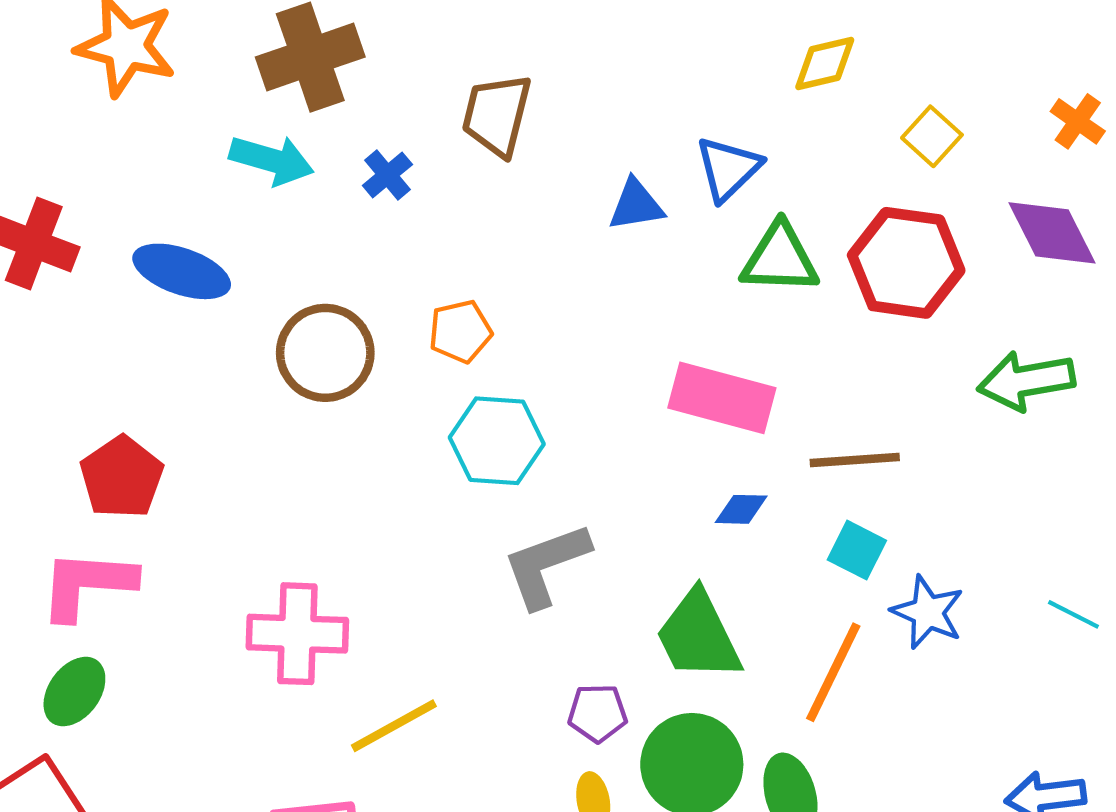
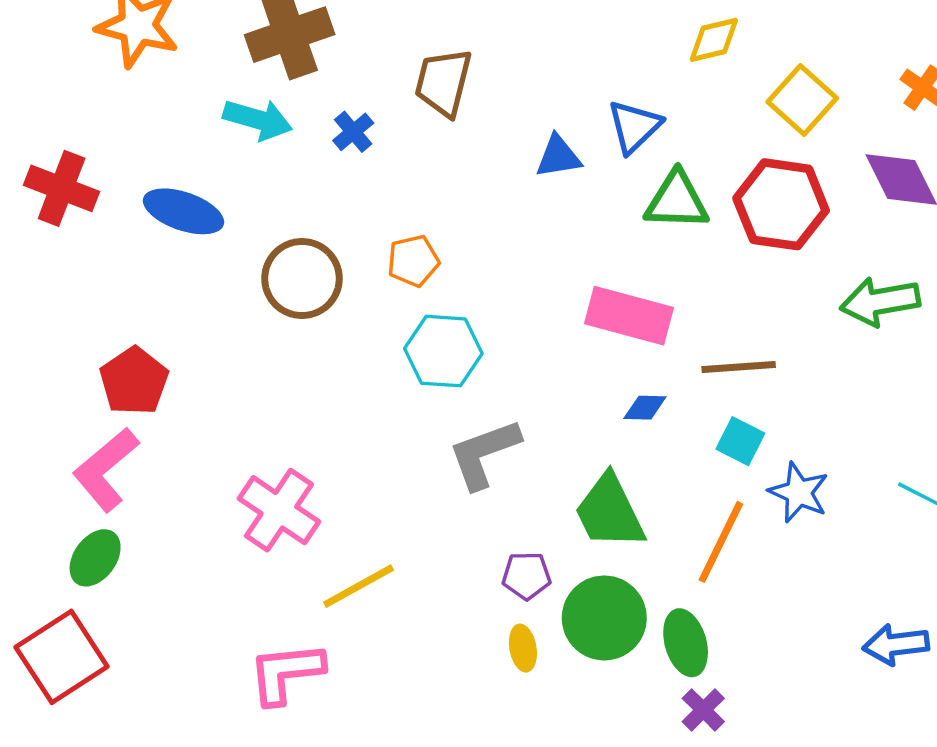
yellow square: (932, 136) -> (802, 100), size x1.4
pink L-shape: (87, 584) -> (106, 469), turned -44
pink cross: (297, 634) -> (279, 510), turned 32

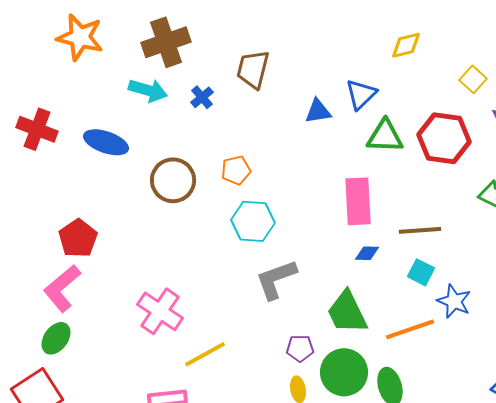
yellow square: (802, 100) -> (473, 79), moved, size x0.7
pink rectangle: (629, 316) -> (358, 201), turned 72
orange line: (721, 542) -> (410, 329), turned 45

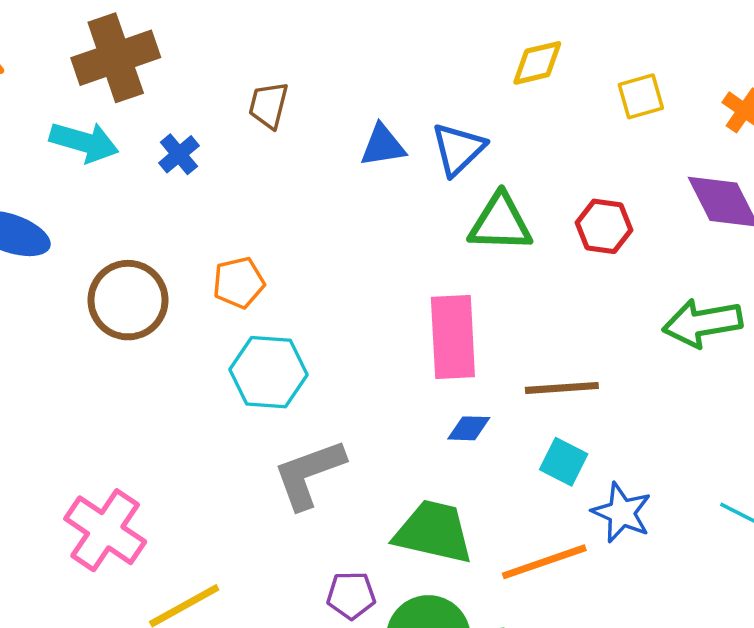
brown trapezoid: (253, 69) -> (269, 105), size x0.7
yellow square: (473, 79) -> (641, 96), moved, turned 32
blue triangle: (318, 111) -> (383, 146), moved
red hexagon: (444, 138) -> (604, 226), size x0.6
green trapezoid: (347, 312) -> (434, 532), turned 129

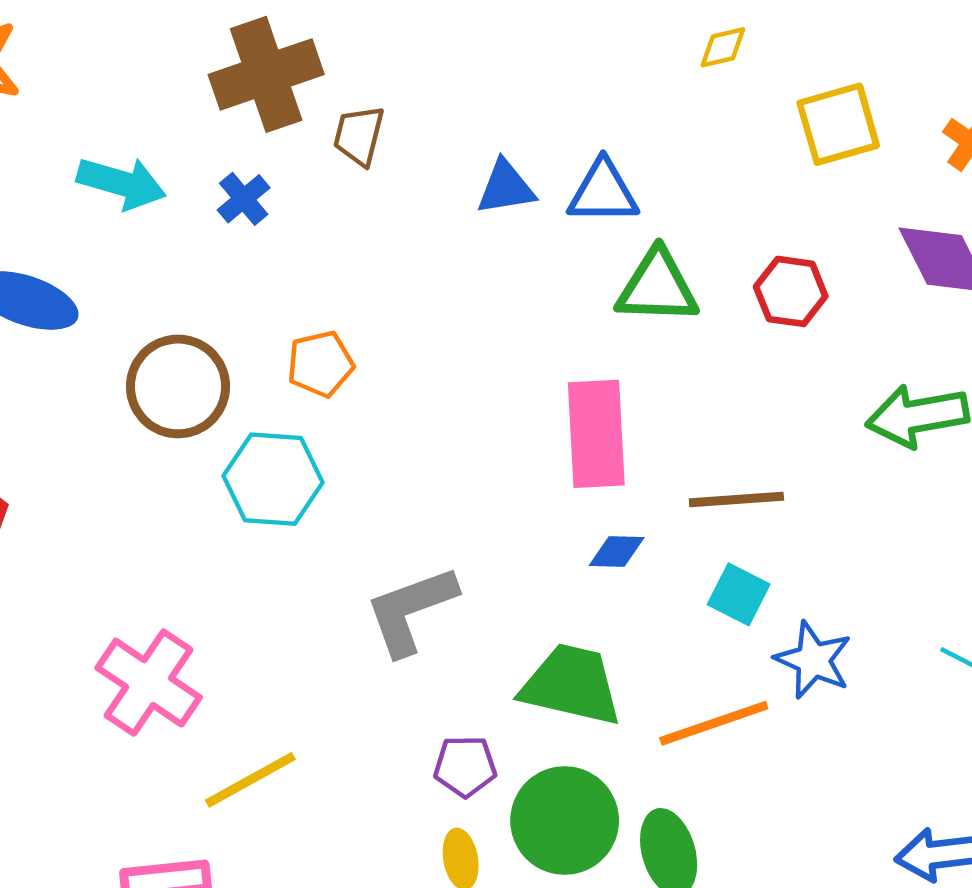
brown cross: (116, 58) -> (266, 74), moved
yellow diamond: (537, 63) -> (723, 47), moved, size x0.7
yellow square: (641, 96) -> (838, 124), size x1.4
blue triangle: (458, 149) -> (603, 192), turned 44
cyan hexagon: (269, 372) -> (273, 479), moved

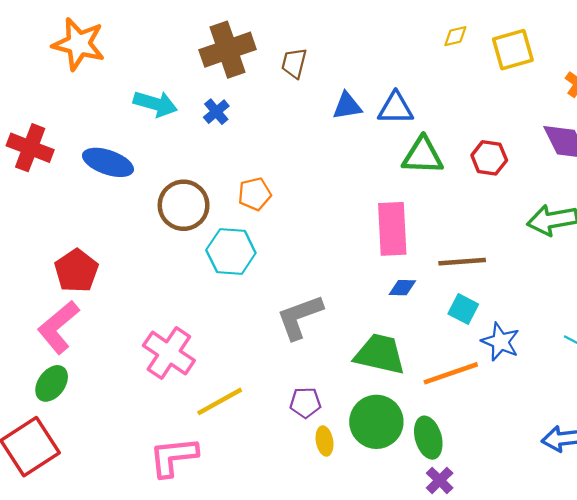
yellow square: (838, 124) -> (513, 50), moved
brown trapezoid: (359, 135) -> (294, 63), moved
purple pentagon: (465, 766) -> (305, 403), moved

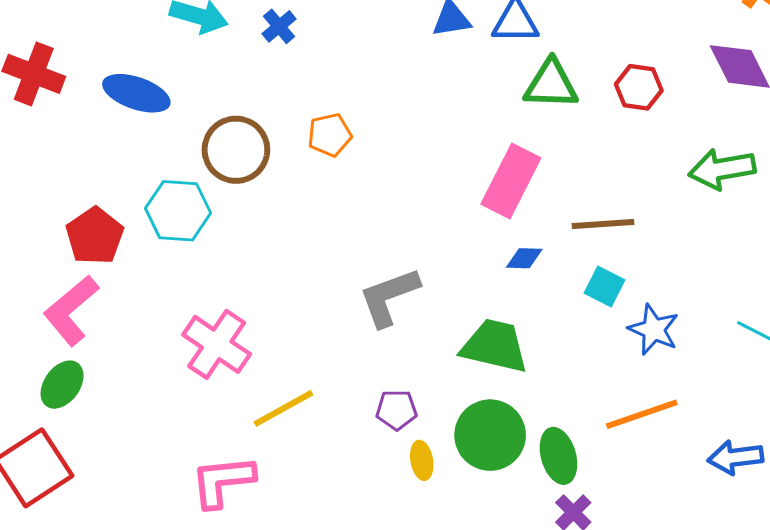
pink rectangle: (392, 229) -> (511, 181), turned 30
cyan hexagon: (231, 251) -> (178, 211), moved
orange line: (451, 373) -> (642, 414), moved

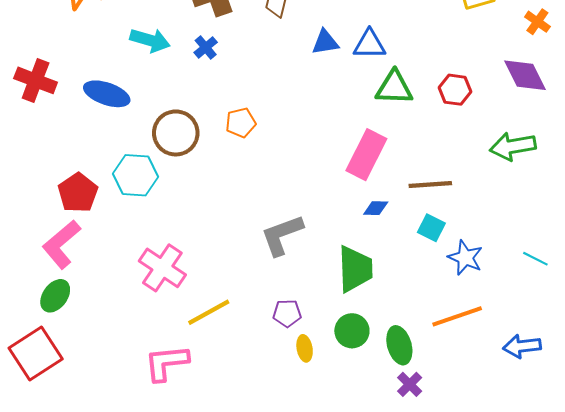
green trapezoid: (495, 346) -> (355, 269), turned 75
green circle: (490, 435) -> (352, 331), size x0.7

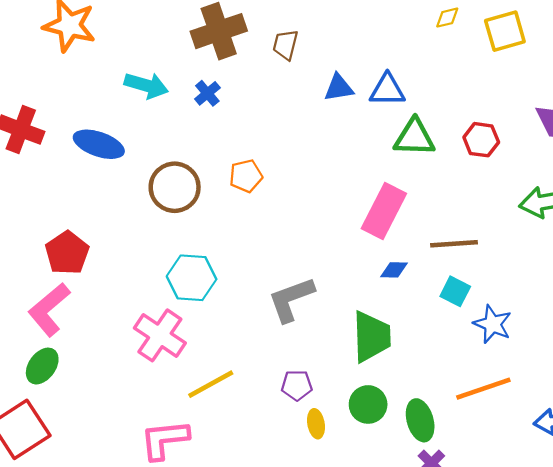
cyan hexagon: (136, 175) -> (192, 278), moved

